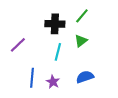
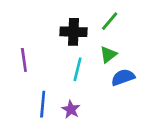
purple line: (18, 45) -> (24, 60), turned -54
blue semicircle: (85, 77) -> (123, 77), moved

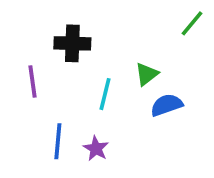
green line: (110, 21) -> (192, 23), moved
black cross: (74, 32) -> (72, 43), moved

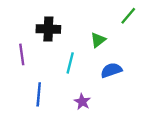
green triangle: (147, 74) -> (98, 40), moved
purple star: (96, 148) -> (82, 102), moved

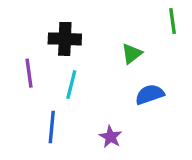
green line: (128, 16) -> (172, 21), turned -48
cyan line: (70, 63) -> (71, 85), moved

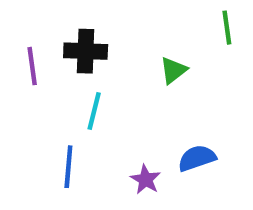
purple line: (29, 73) -> (32, 66), moved
blue semicircle: (150, 94) -> (197, 158), moved

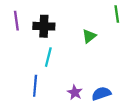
purple line: (32, 66) -> (16, 21), moved
blue semicircle: (197, 158) -> (101, 94), moved

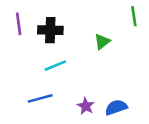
cyan line: (48, 57) -> (55, 66), turned 54
blue line: (35, 86) -> (40, 98), turned 70

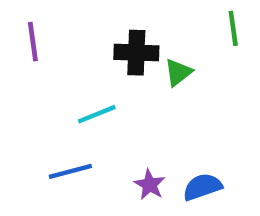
black cross: (50, 30) -> (136, 53), moved

